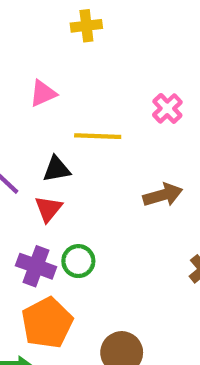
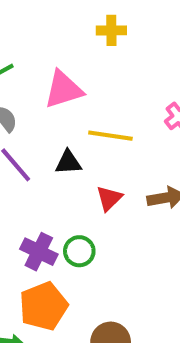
pink triangle: (43, 93) -> (63, 90), size x1.5
red triangle: (48, 209) -> (109, 198), moved

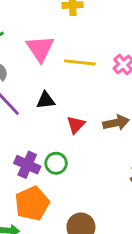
pink triangle: (63, 90) -> (40, 49), turned -44
yellow line: (110, 136) -> (80, 62), moved

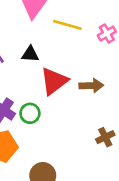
red triangle: (76, 125) -> (54, 81), size x1.6

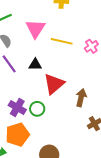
brown arrow: (91, 86) -> (81, 98), moved, turned -72

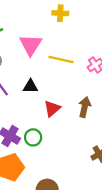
red triangle: (54, 84) -> (52, 109), size x0.7
brown arrow: (81, 98) -> (85, 107), moved

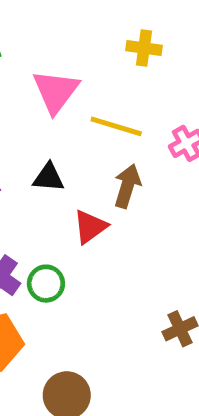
yellow cross: (60, 13) -> (144, 48), moved
brown arrow: (85, 107) -> (127, 186), moved

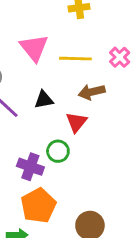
brown arrow: (127, 186) -> (92, 92), turned -105
green circle: (46, 284) -> (58, 151), moved

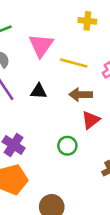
red triangle: (76, 122) -> (91, 120), moved
green circle: (58, 151) -> (67, 146), moved

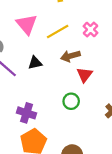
yellow line: (74, 63) -> (58, 31), turned -30

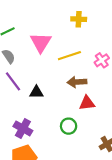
black triangle: (35, 63) -> (36, 92), moved
red triangle: (85, 75) -> (87, 103), turned 35

